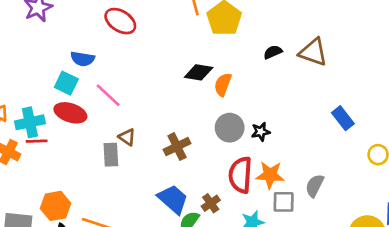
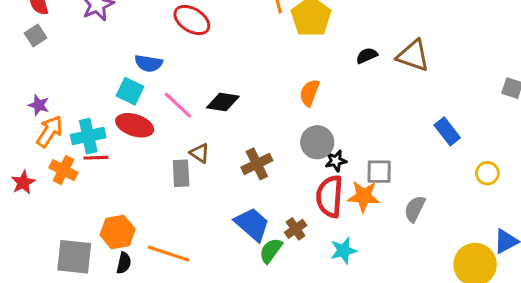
black diamond: (199, 72) -> (223, 102), moved
black star: (261, 132) -> (336, 161), moved
gray square: (284, 202) -> (379, 172), moved

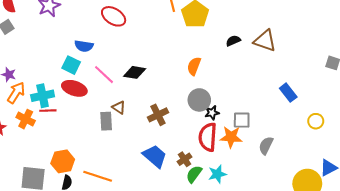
green semicircle: (271, 251) -> (194, 174), moved

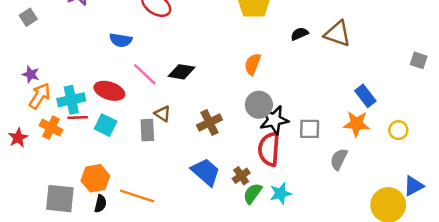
cyan square: (71, 65) -> (106, 125), moved
black star: (212, 113) -> (274, 120), size x1.6
orange star: (231, 137) -> (357, 124), moved

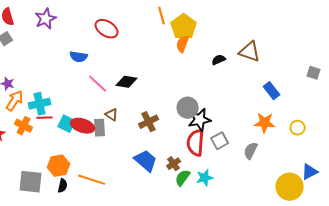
black semicircle: (299, 34) -> (219, 60), moved
orange semicircle: (253, 64) -> (183, 44), moved
red ellipse: (109, 91) -> (83, 126), moved
blue rectangle: (365, 96) -> (272, 91), moved
gray square: (310, 129) -> (220, 141), moved, turned -30

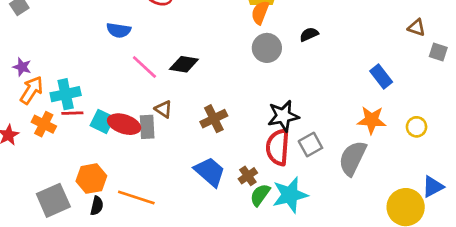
brown triangle: (250, 52) -> (417, 28), moved, size x0.6
gray circle: (188, 108) -> (267, 48), moved
gray semicircle: (251, 151) -> (353, 158), size x1.5
cyan star: (205, 178) -> (290, 195), size x1.5
gray square: (31, 182) -> (53, 200), turned -30

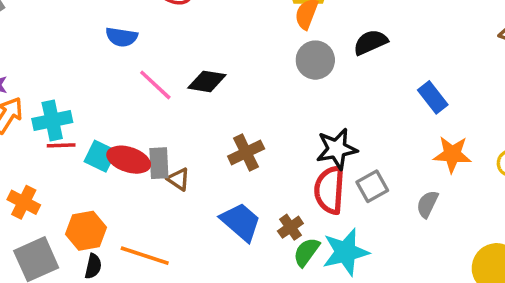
black semicircle: (309, 34) -> (370, 42), size x1.4
blue rectangle: (381, 76) -> (433, 97), moved
brown triangle: (163, 109) -> (178, 179), moved
orange cross: (44, 124) -> (24, 202), moved
gray semicircle: (353, 158) -> (427, 204), size x0.6

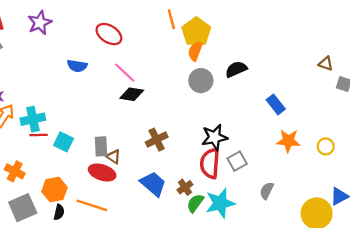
pink line: (155, 85) -> (125, 73), moved
red ellipse: (129, 160) -> (102, 172), moved
gray semicircle: (427, 204) -> (267, 191), moved

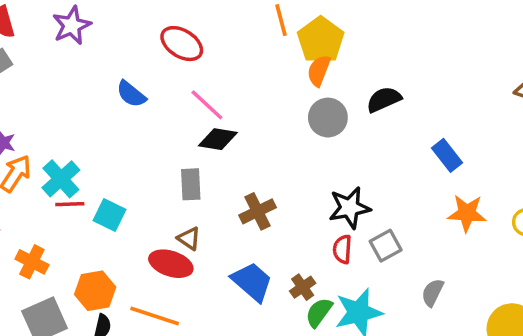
blue semicircle: (77, 66) -> (131, 94), turned 30
cyan cross: (33, 119) -> (61, 179), turned -30
gray rectangle: (101, 146) -> (191, 184), moved
red semicircle: (210, 163) -> (342, 249), size x0.6

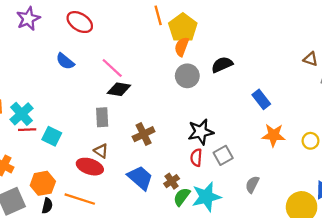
red ellipse: (182, 44) -> (80, 22), moved

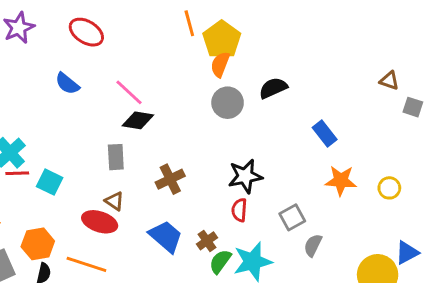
gray square: (223, 155) -> (292, 217), moved

